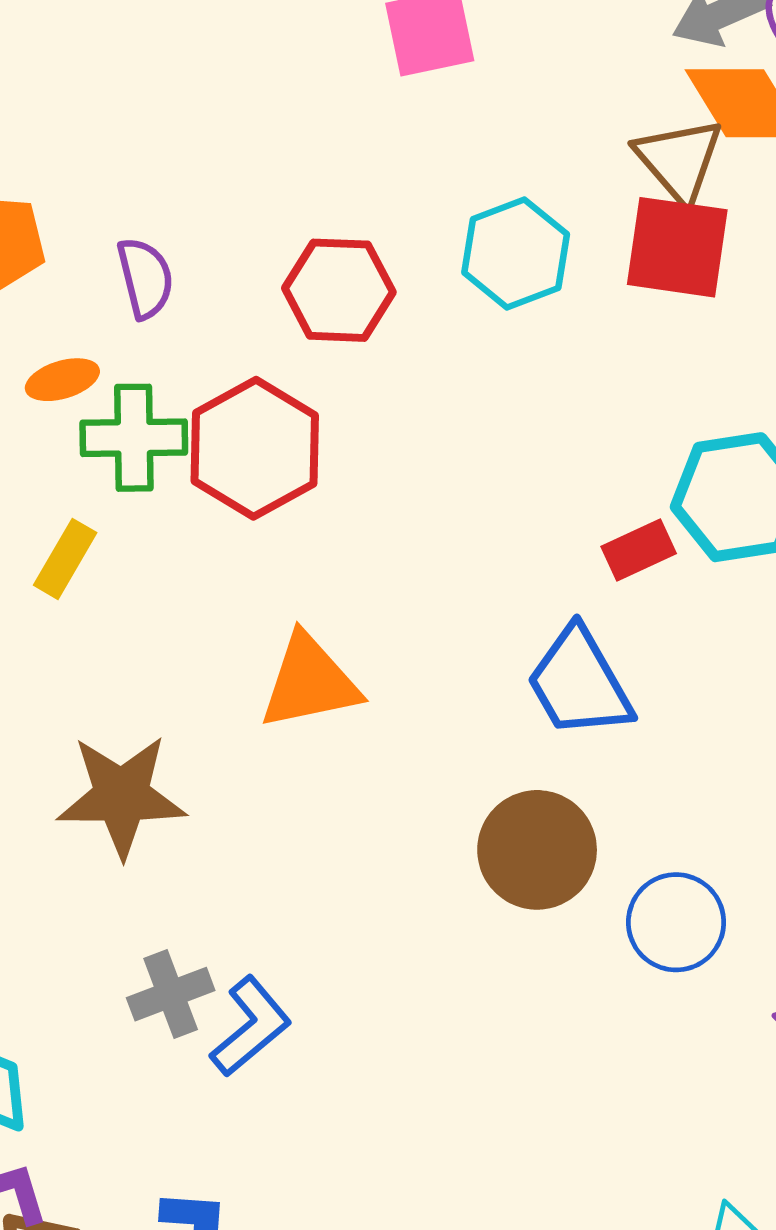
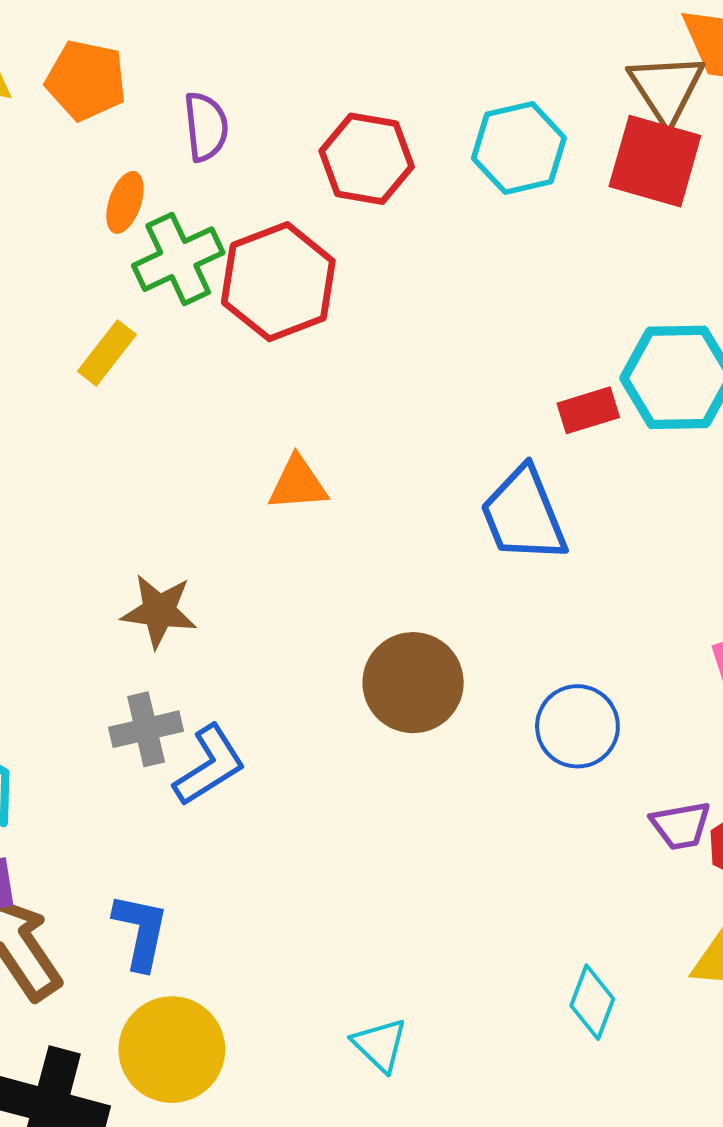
orange ellipse: (62, 380) -> (125, 202), turned -62
green cross: (134, 438) -> (178, 259), turned -32
orange triangle: (310, 682) -> (298, 484), size x0.7
brown star: (121, 796) -> (159, 611), moved, size x0.7
brown circle: (537, 850) -> (413, 683), moved

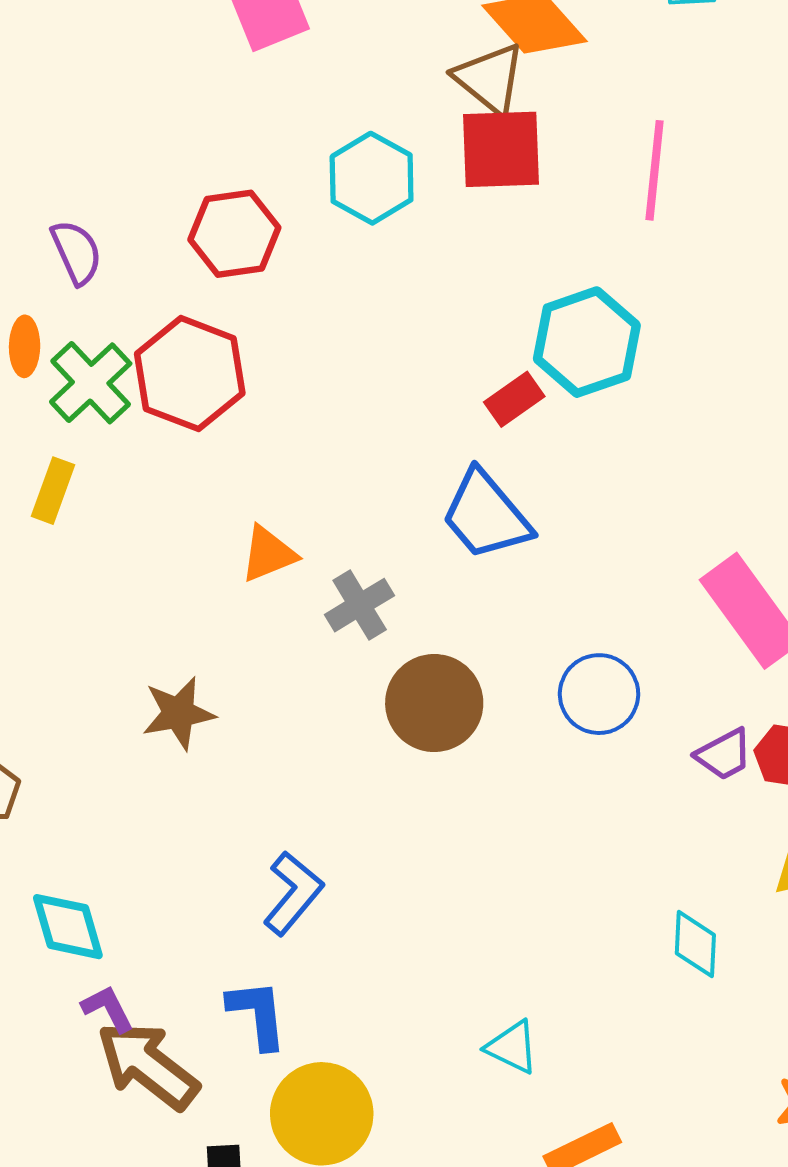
gray cross: (146, 729) -> (360, 605), moved
blue L-shape: (209, 765) -> (293, 893), moved

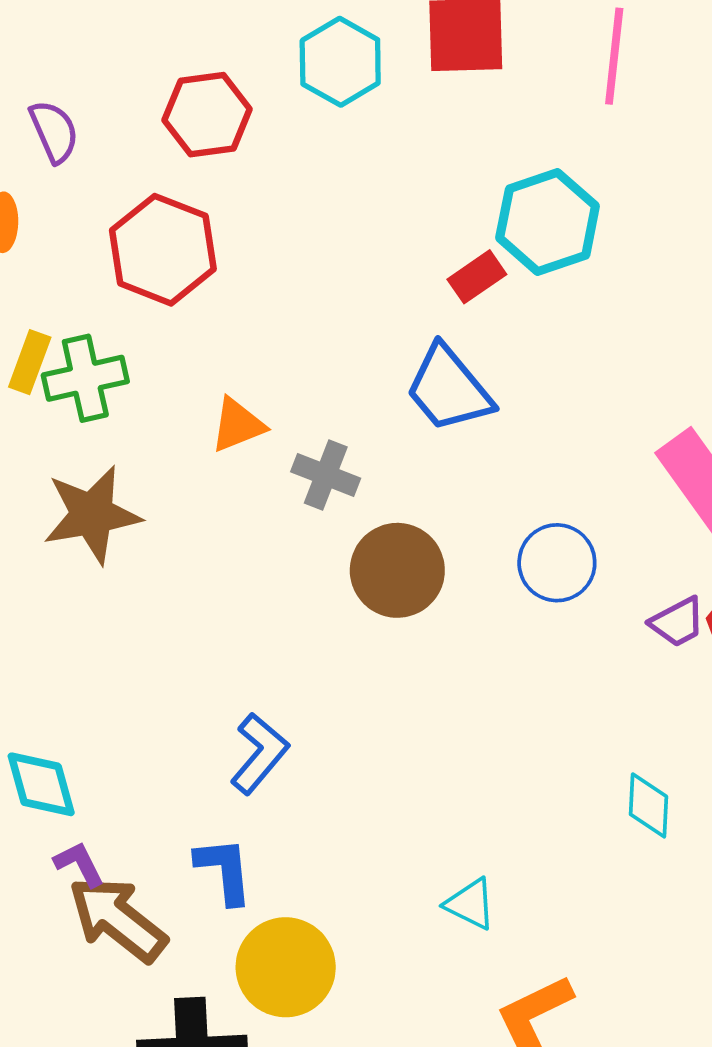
green cross: (91, 383) -> (85, 378), moved, turned 30
gray cross: (360, 605) -> (326, 475), turned -38
brown star: (178, 713) -> (92, 515), moved, size x1.4

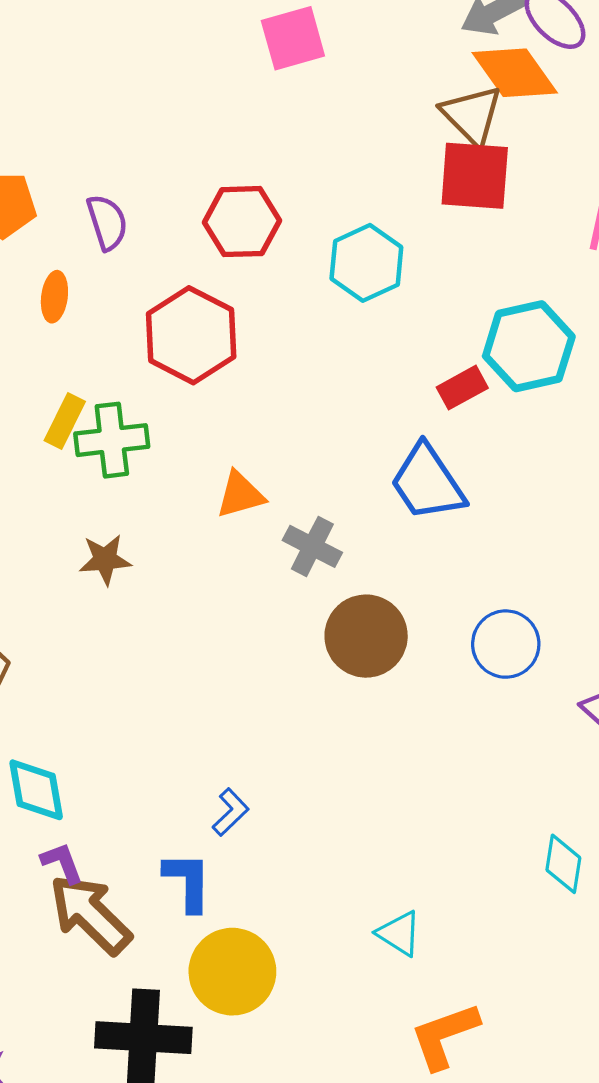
cyan hexagon: (340, 62) -> (366, 263), moved
brown star: (92, 515) -> (105, 560), size x0.6
blue L-shape: (259, 753) -> (230, 812), moved, size x0.7

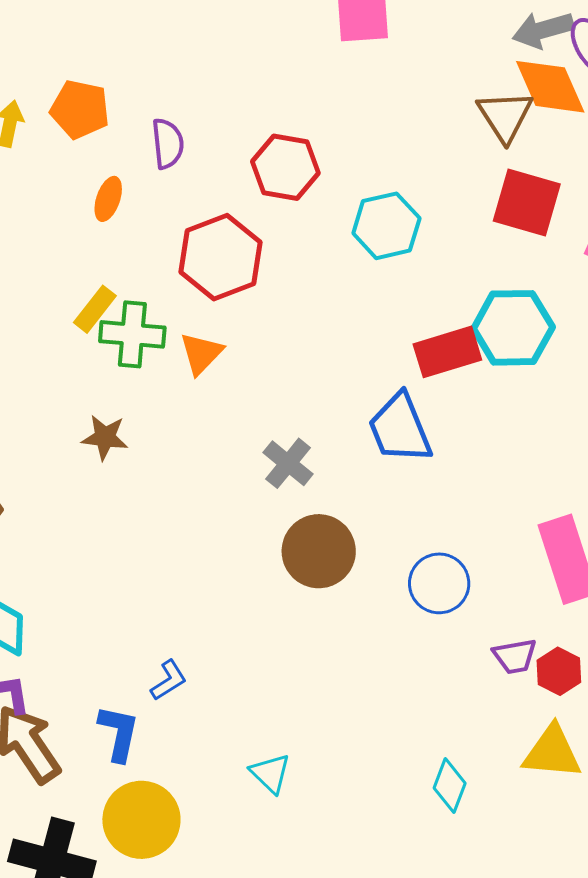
red square: (475, 176) -> (527, 202), moved
red rectangle: (462, 388) -> (447, 352), size x1.5
orange triangle: (240, 495) -> (201, 353), moved, turned -42
cyan triangle: (399, 933) -> (270, 773), moved

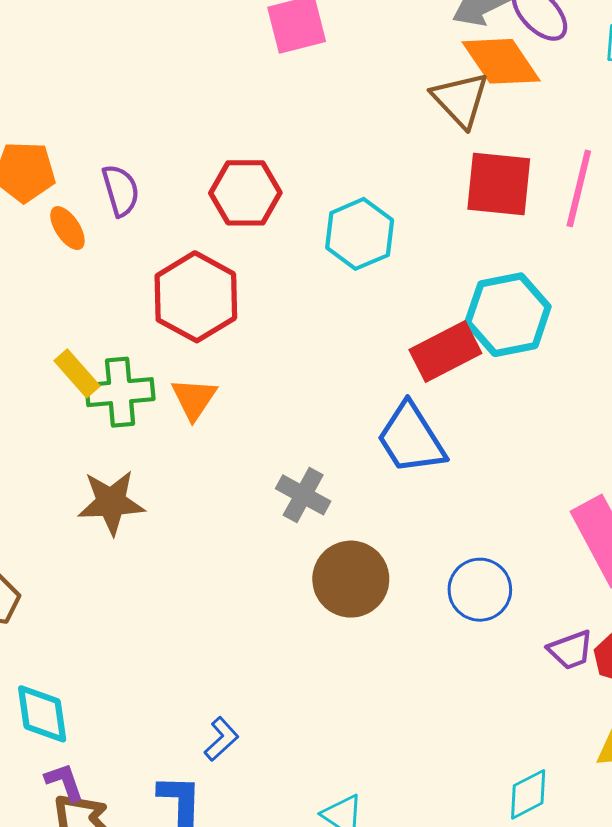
orange ellipse: (108, 199) -> (67, 228), moved, turned -42
yellow rectangle: (95, 309) -> (77, 373), turned -69
brown star: (105, 437) -> (111, 502), size x1.4
cyan diamond: (450, 786) -> (528, 794), turned 52

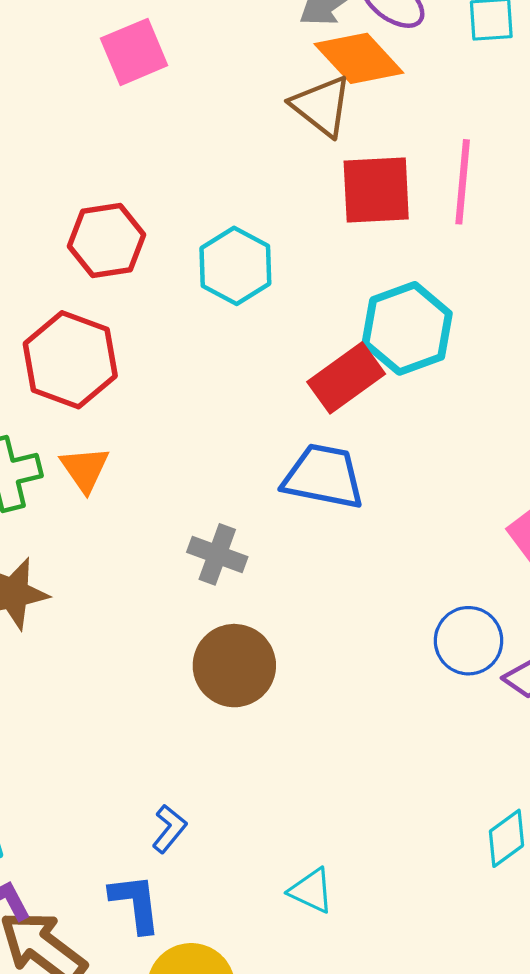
blue trapezoid: (411, 438) -> (323, 477), turned 142
brown circle: (351, 579) -> (234, 666), moved
blue circle: (480, 590) -> (469, 641), moved

